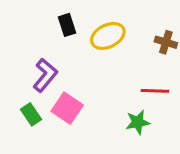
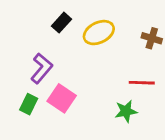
black rectangle: (67, 25) -> (62, 23), turned 60
green rectangle: (31, 114) -> (29, 104), turned 60

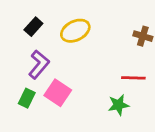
black rectangle: (62, 23) -> (33, 27), moved
yellow ellipse: (99, 33) -> (75, 31), moved

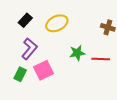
pink square: (58, 93) -> (44, 70), turned 30
green star: (119, 105) -> (77, 53), moved

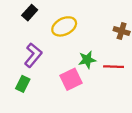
black rectangle: (25, 20) -> (30, 13), moved
pink square: (44, 70) -> (71, 79), moved

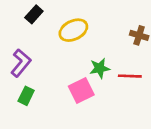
purple L-shape: (33, 55) -> (21, 63), moved

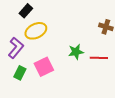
yellow ellipse: (73, 30) -> (36, 31), moved
pink square: (81, 91) -> (44, 67), moved

